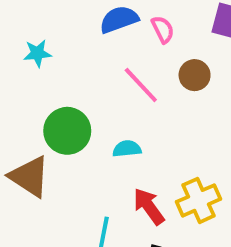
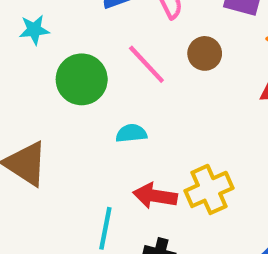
green circle: (67, 131) -> (82, 79), moved
red arrow: (149, 206) -> (155, 196), turned -45

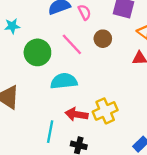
cyan semicircle: (131, 133) -> (64, 81), size x1.6

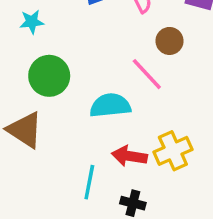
pink line: (72, 44) -> (147, 74), moved
green circle: (37, 52) -> (49, 76), moved

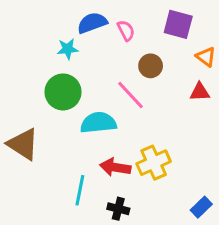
cyan star: (32, 22) -> (68, 49), moved
green circle: (49, 76) -> (63, 92), moved

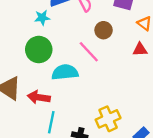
yellow cross: (154, 163) -> (108, 119), moved
red arrow: (115, 167) -> (39, 97), moved

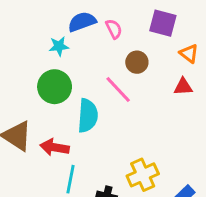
cyan semicircle: (65, 72) -> (88, 116), turned 100

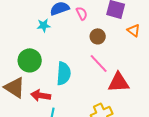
green circle: (55, 87) -> (30, 60), moved
red triangle: (183, 87) -> (119, 82), moved, size x1.6
pink line: (118, 90) -> (99, 63), moved

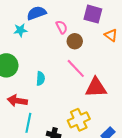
pink semicircle: (82, 13) -> (62, 27), moved
cyan semicircle: (64, 73) -> (40, 79), size x0.6

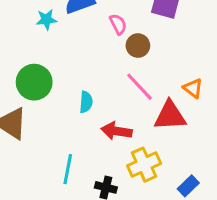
cyan star: (20, 30) -> (46, 20), moved
orange triangle: (111, 35) -> (193, 88), moved
red arrow: (17, 101) -> (117, 131), moved

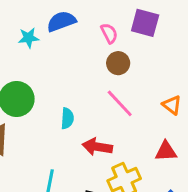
pink semicircle: (118, 24) -> (109, 33), moved
red triangle: (170, 116) -> (166, 151), moved, size x0.7

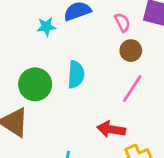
pink line: (120, 103) -> (132, 89), turned 76
cyan semicircle: (67, 118) -> (76, 74), moved, size x1.4

